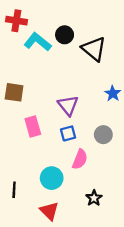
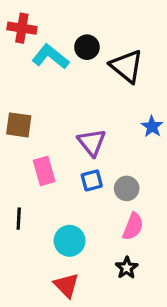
gray circle: (103, 135) -> (127, 188), moved
pink semicircle: (80, 159) -> (133, 227), moved
black line: (14, 190) -> (19, 219), moved

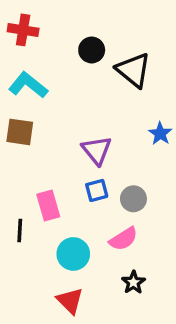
cyan L-shape: (50, 57) -> (28, 85), moved
pink rectangle: (44, 171) -> (48, 205), moved
pink semicircle: (133, 227) -> (123, 239), moved, turned 36

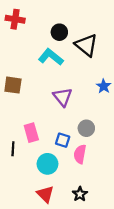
cyan L-shape: (28, 85) -> (51, 57), moved
blue square: (97, 190) -> (63, 140), moved, turned 32
pink semicircle: (123, 239) -> (80, 154), turned 132
black star: (133, 282) -> (80, 194), moved

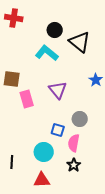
pink rectangle: (31, 133) -> (27, 99), moved
black line: (13, 149) -> (12, 162), moved
red triangle: (45, 194) -> (42, 180), turned -48
black star: (80, 194) -> (74, 165), moved

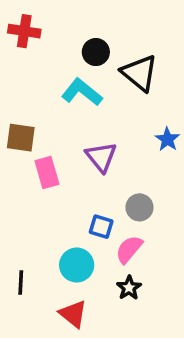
pink semicircle: (74, 143) -> (129, 249), turned 30
red triangle: (42, 180) -> (73, 314), turned 42

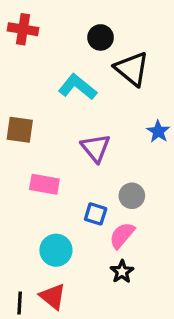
black circle: (96, 52) -> (101, 37), moved
pink rectangle: (47, 172) -> (44, 184), moved, turned -64
cyan circle: (77, 265) -> (56, 250), moved
black line: (21, 282) -> (20, 303), moved
red triangle: (73, 314) -> (53, 296), moved

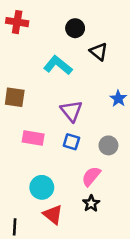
black triangle: (132, 69) -> (99, 52), size x0.7
gray circle: (132, 196) -> (108, 145), moved
blue square: (96, 214) -> (71, 142), moved
red triangle: (53, 296) -> (53, 215), moved

